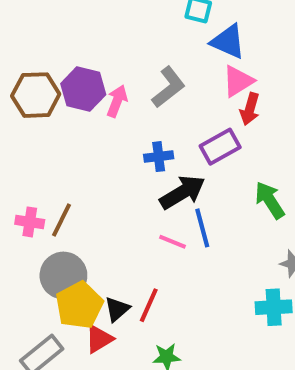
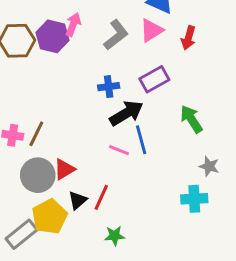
pink triangle: (238, 81) -> (151, 30), moved
pink arrow: (117, 101) -> (73, 25), moved
red arrow: (250, 109) -> (188, 38), moved
yellow pentagon: (79, 305) -> (50, 217), moved
red triangle: (99, 339) -> (64, 169), moved

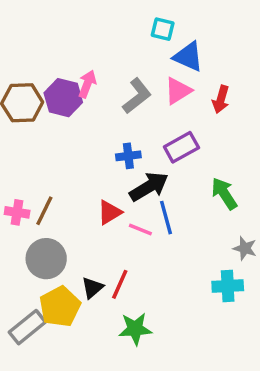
red triangle: (64, 169) -> (110, 212), moved
green star: (115, 236) -> (135, 329), size x1.4

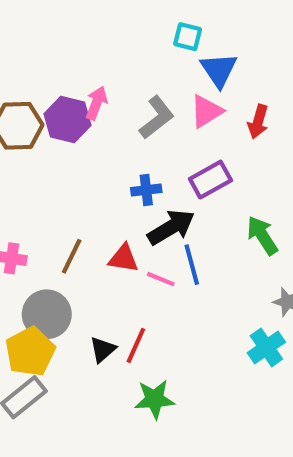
blue triangle: (188, 57) -> (219, 70), turned 32
brown line: (44, 211) -> (72, 256), moved
red triangle: (110, 212) -> (123, 258), turned 40
cyan cross: (228, 286) -> (266, 347), turned -32
yellow pentagon: (60, 307) -> (30, 352), moved

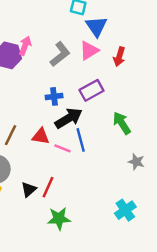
cyan cross: (266, 347) -> (125, 210), moved

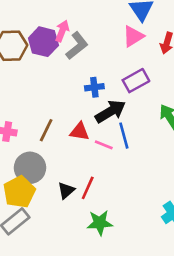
gray L-shape: (60, 54) -> (77, 46), moved

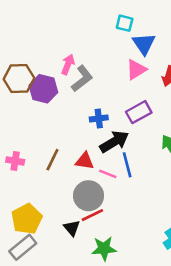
purple hexagon: (43, 42) -> (43, 89), moved
gray circle: (30, 168) -> (89, 196), moved
red line: (88, 188) -> (92, 215), turned 40
black triangle: (66, 191) -> (72, 228), moved, turned -30

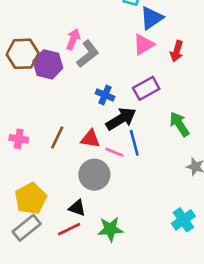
blue triangle: (144, 44) -> (152, 18), turned 30
blue cross: (99, 118) -> (105, 95), turned 30
red line: (92, 215) -> (69, 229), moved
black triangle: (72, 228) -> (77, 208), turned -30

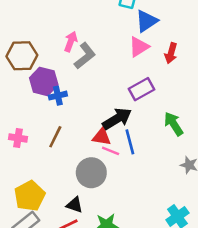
purple hexagon: (48, 64) -> (44, 81), moved
blue cross: (105, 95) -> (58, 96), moved, turned -36
red triangle: (90, 139) -> (102, 137), moved

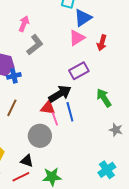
pink arrow: (71, 42) -> (24, 24), moved
pink line: (111, 151) -> (55, 119), turned 48

